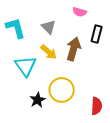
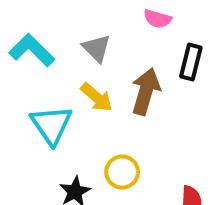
cyan L-shape: (16, 28) -> (32, 50), turned -30
yellow circle: (62, 90) -> (122, 172), size x0.7

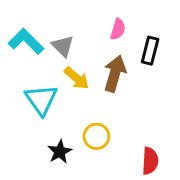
pink semicircle: (157, 19) -> (118, 29), moved, turned -90
gray triangle: (97, 48) -> (63, 46), moved

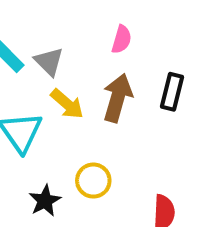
black rectangle: (150, 51) -> (172, 92), moved

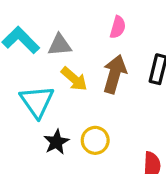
gray triangle: (49, 62) -> (60, 45), turned -50
black star: (45, 201) -> (56, 142), moved

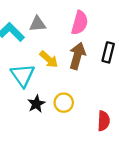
pink semicircle: (118, 27) -> (80, 23), size x1.5
gray triangle: (60, 45) -> (37, 24), moved

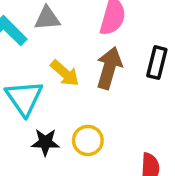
black star: (36, 104) -> (45, 142), turned 30

